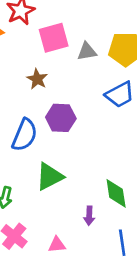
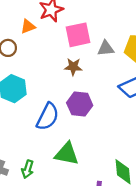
brown star: (37, 79) -> (73, 67), moved, turned -30
green triangle: (50, 177) -> (67, 154), turned 35

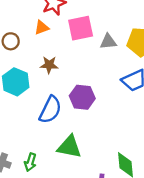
orange triangle: (28, 26) -> (42, 28), moved
brown star: (73, 67) -> (49, 65), moved

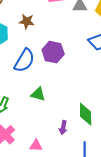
green triangle: (69, 147) -> (38, 94), size x0.7

